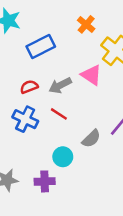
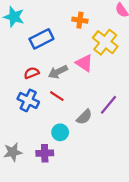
orange cross: (86, 24) -> (80, 20), turned -32

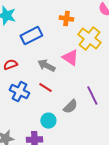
gray arrow: (58, 72) -> (46, 66), turned 54
red semicircle: (32, 73) -> (10, 65), moved
purple line: (108, 105) -> (92, 96), turned -66

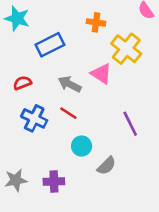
gray semicircle: (70, 107) -> (107, 166), moved
cyan circle: (48, 121) -> (82, 146), moved

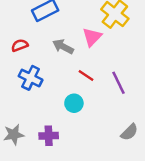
pink triangle: (101, 74) -> (92, 37), turned 40
red line: (68, 113) -> (86, 76), moved
gray semicircle: (107, 166) -> (129, 132), moved

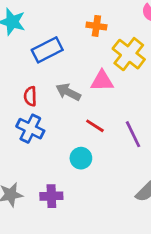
pink triangle: (92, 37) -> (102, 81), turned 45
red semicircle: (20, 45) -> (30, 96), moved, turned -70

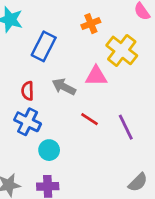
orange cross: (96, 26) -> (91, 24), turned -30
blue rectangle: (47, 50) -> (44, 46), turned -36
cyan circle: (81, 158) -> (49, 150), moved

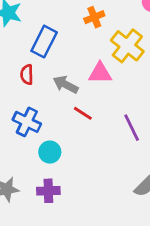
red semicircle: (28, 91) -> (27, 75), moved
red line: (89, 119) -> (83, 113), moved

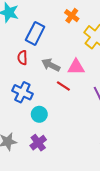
orange cross: (94, 17) -> (72, 16), turned -32
pink triangle: (100, 73) -> (76, 67), moved
purple cross: (48, 191) -> (38, 143), turned -35

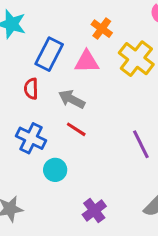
pink triangle: (76, 67) -> (87, 62), moved
red line: (63, 86) -> (76, 129), moved
purple cross: (38, 143) -> (94, 210), moved

